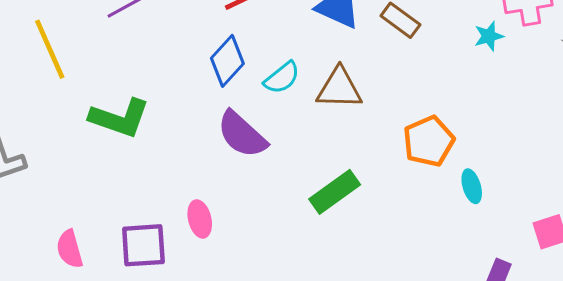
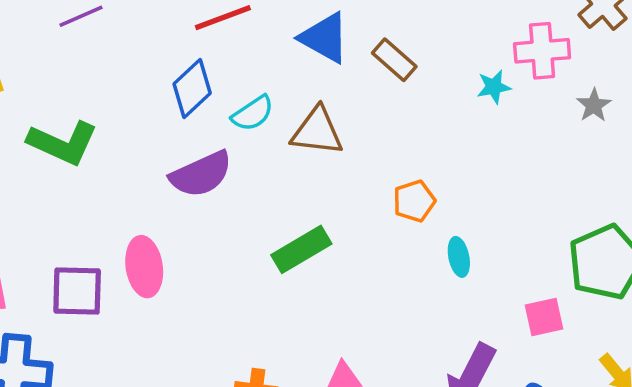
purple semicircle: (242, 134) -> (201, 174), turned -72
orange pentagon: (429, 141) -> (414, 201), size x0.7
pink ellipse: (200, 219) -> (144, 267), size x1.4

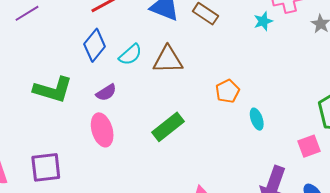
green L-shape: (63, 143) -> (53, 90), moved
purple semicircle: (201, 174) -> (106, 93), size x0.6
pink ellipse: (144, 267) -> (102, 130), moved

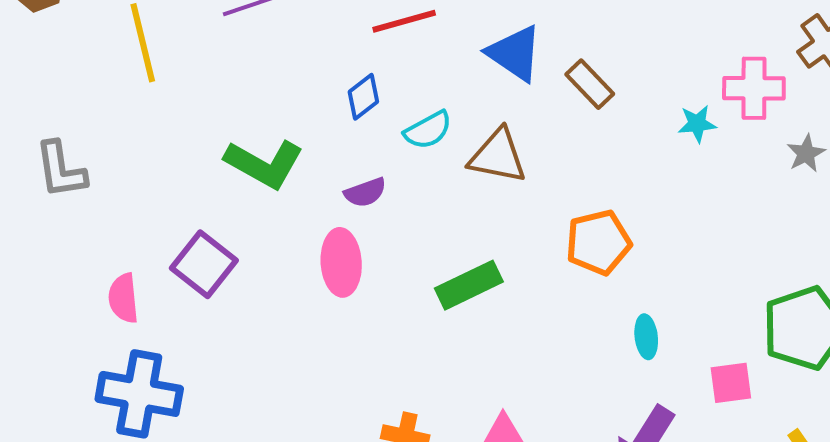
blue diamond: (95, 45) -> (363, 97), size x0.7
orange pentagon: (227, 91) -> (598, 242), size x1.4
cyan ellipse: (257, 119) -> (646, 337), moved
purple square: (46, 167) -> (204, 264), moved, turned 32

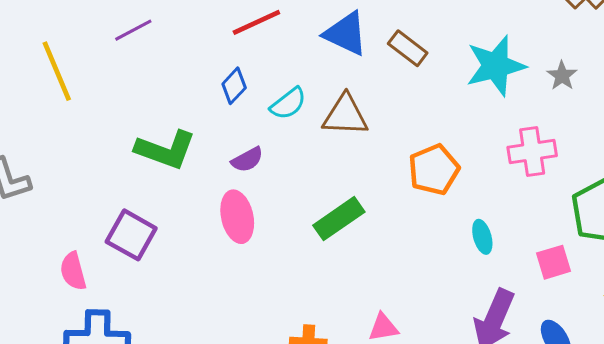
pink cross: (754, 88) -> (532, 152), moved
cyan star: (697, 124) -> (496, 66), size x2.0
gray star: (806, 153) -> (562, 76), moved

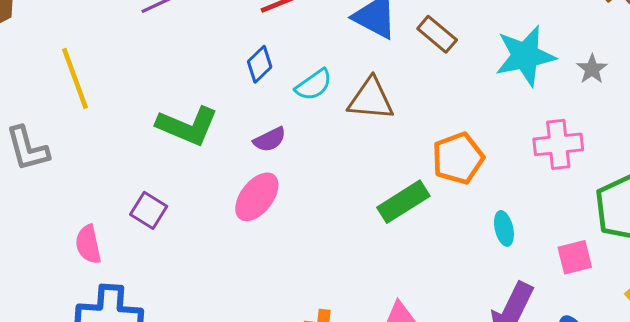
yellow line: (57, 71) -> (75, 78), moved
pink ellipse: (237, 217) -> (257, 197), turned 48
green rectangle: (339, 219) -> (403, 202), moved
purple square: (131, 235) -> (149, 210), size x0.7

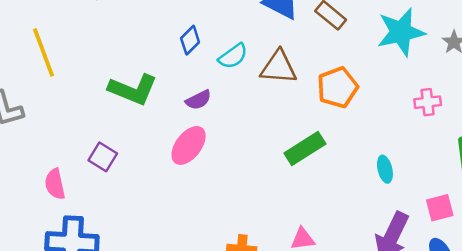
pink cross: (558, 144) -> (428, 102), size x0.7
orange pentagon: (458, 158) -> (338, 87), moved
pink square: (575, 257) -> (440, 208), moved

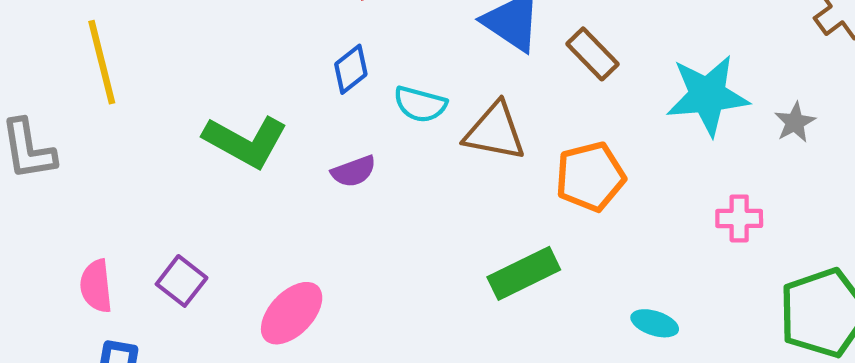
cyan semicircle: (233, 56) -> (420, 104), turned 44
pink ellipse: (189, 145) -> (292, 313), moved
purple square: (103, 157) -> (182, 281), moved
cyan ellipse: (385, 169) -> (655, 323), turned -65

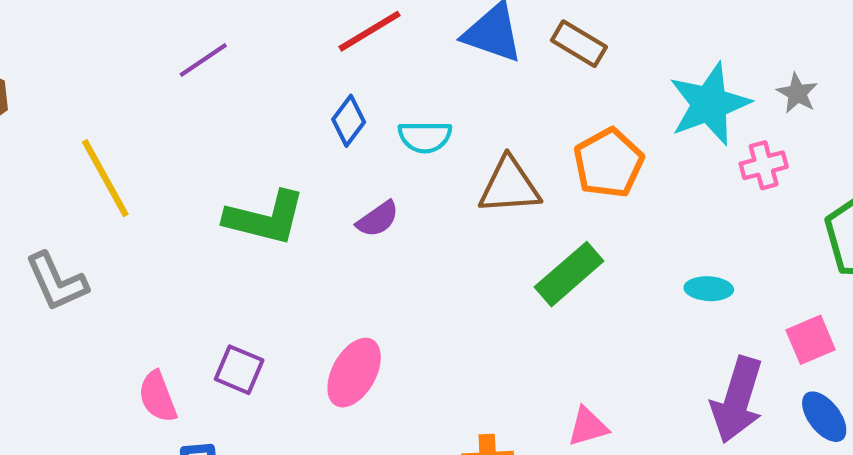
cyan star: (708, 95) -> (709, 104), moved
gray star: (795, 122) -> (797, 93), moved
brown triangle: (495, 132) -> (509, 186), moved

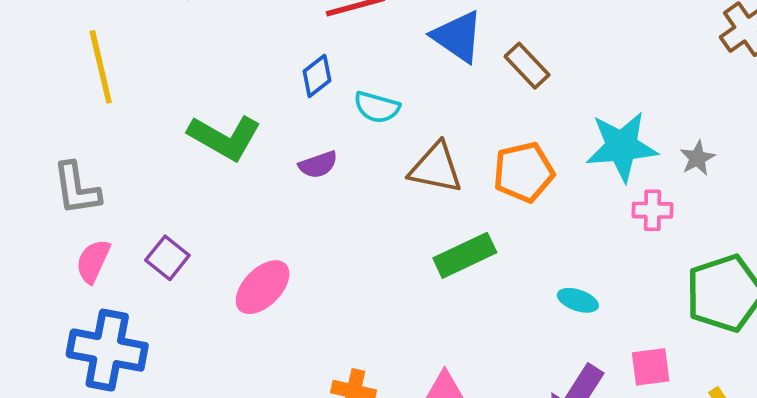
gray L-shape: (56, 282) -> (77, 189), moved
pink semicircle: (158, 397) -> (93, 261), turned 30

